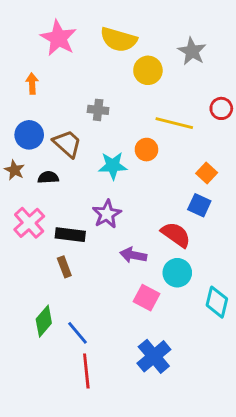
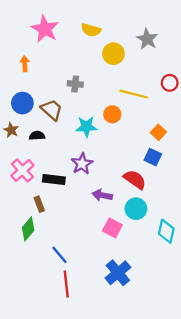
yellow semicircle: (119, 40) -> (91, 30), size x0.7
brown rectangle: (64, 267) -> (39, 204), moved
green diamond: (44, 321) -> (28, 229), moved

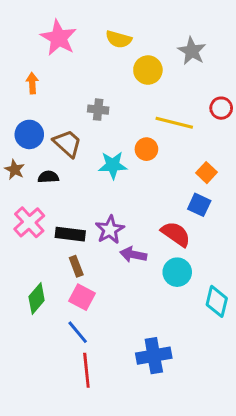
purple star: (82, 164) -> (110, 230), moved
brown rectangle: (39, 204) -> (76, 266), moved
pink square: (112, 228) -> (82, 297), moved
blue cross: (118, 273) -> (154, 356), turned 30

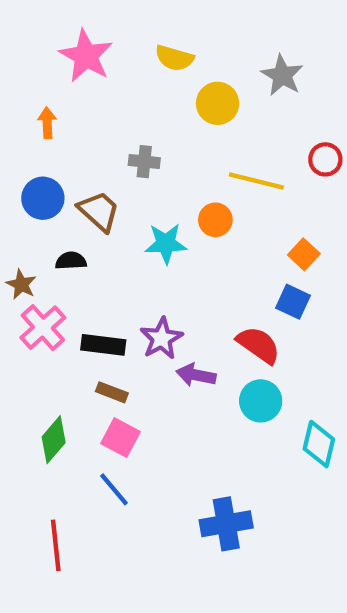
brown star: (15, 170) -> (21, 284), moved
brown rectangle: (76, 266) -> (112, 392), turned -48
red line: (86, 370) -> (56, 545), moved

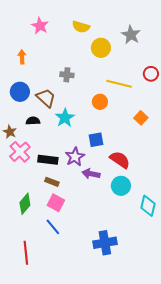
pink star: (86, 56) -> (40, 26), size x0.7
cyan star: (166, 244) -> (65, 118), moved, turned -30
blue square: (293, 302) -> (96, 140), moved, turned -35

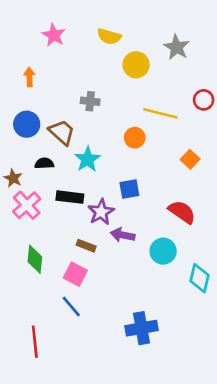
black rectangle: (48, 160) -> (70, 197), moved
red semicircle: (120, 160) -> (182, 212), moved
brown rectangle: (52, 182) -> (86, 246), moved
green diamond: (25, 204) -> (35, 259), moved, turned -35

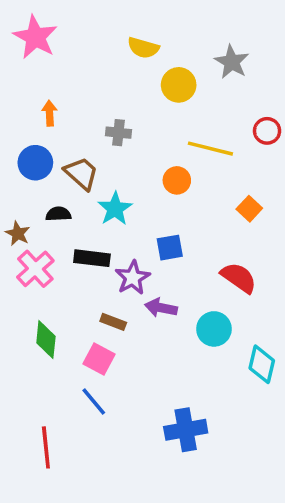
pink star: (54, 35) -> (35, 37), moved, size x1.4
orange arrow: (29, 77) -> (50, 113), moved

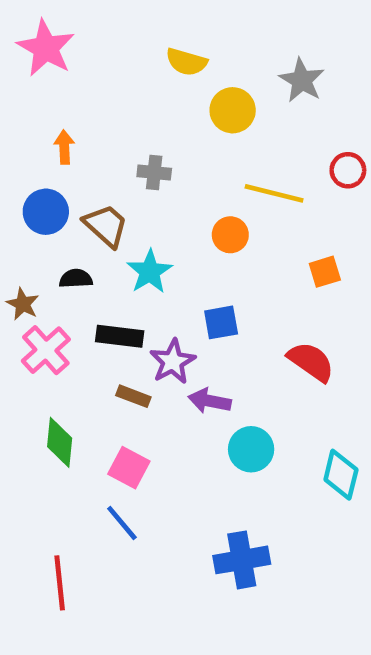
orange square: (249, 209) -> (325, 272), turned 30
brown rectangle: (113, 322) -> (133, 396), moved
cyan circle: (214, 329) -> (251, 449), moved

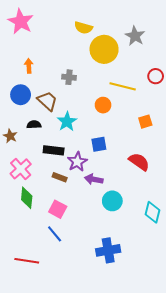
yellow circle: (233, 110) -> (104, 49), size x1.4
pink cross: (46, 350) -> (21, 169), moved
red line: (60, 583) -> (27, 261), turned -75

